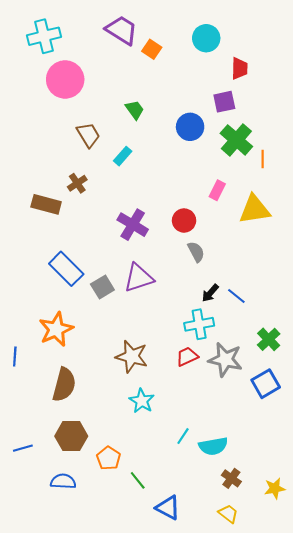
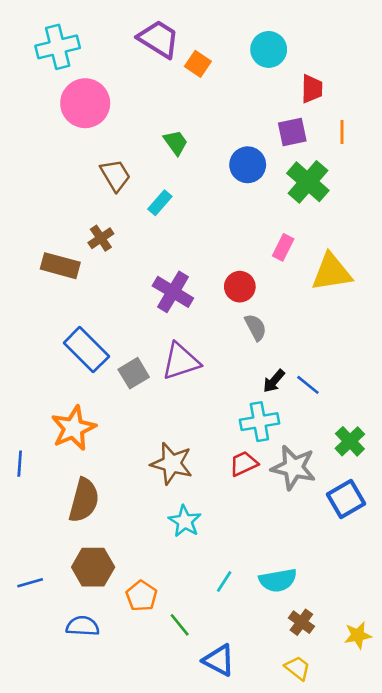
orange line: (263, 159) -> (342, 132), moved
cyan line: (183, 436) -> (224, 582), moved

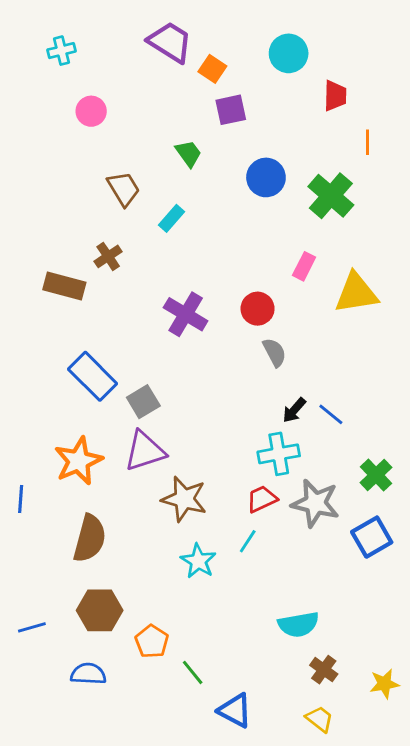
cyan cross: (58, 47) -> (62, 51), size x0.6
pink circle: (85, 103) -> (91, 111), size x0.6
purple square: (292, 132) -> (231, 110), moved
purple triangle: (181, 361) -> (145, 451), moved
cyan line: (224, 582) -> (248, 541), moved

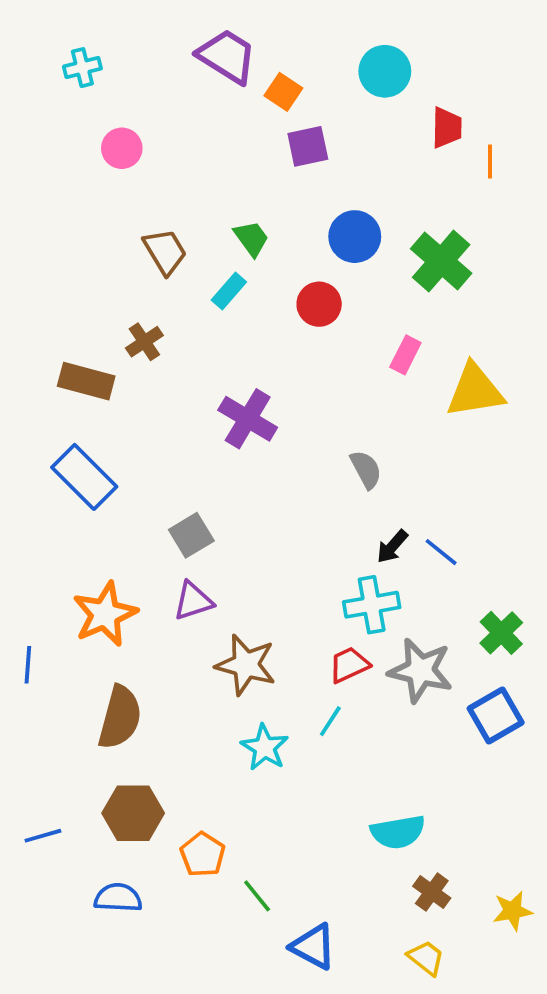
orange line: (368, 142) -> (490, 161), moved
green trapezoid: (188, 154) -> (251, 238), moved
red circle: (258, 309) -> (319, 304), moved
blue rectangle: (93, 376) -> (84, 477), moved
purple triangle: (145, 451) -> (193, 601), size x0.7

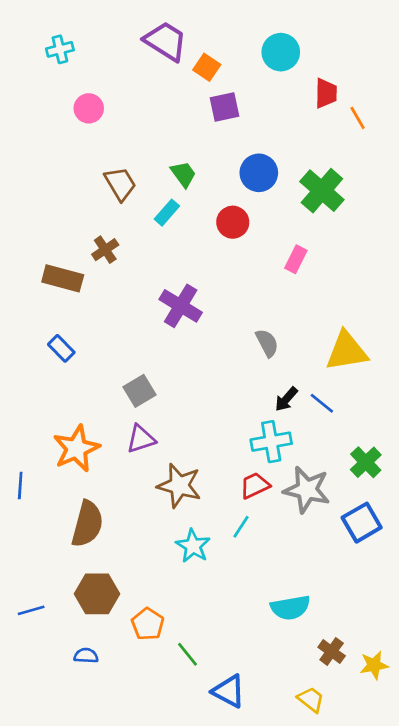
orange line: (490, 161) -> (358, 118), turned -30
yellow triangle: (475, 391) -> (347, 351), moved
blue rectangle: (84, 477) -> (61, 348), size x0.6
brown cross: (432, 892) -> (332, 652), moved
blue semicircle: (118, 898) -> (86, 656), size x0.7

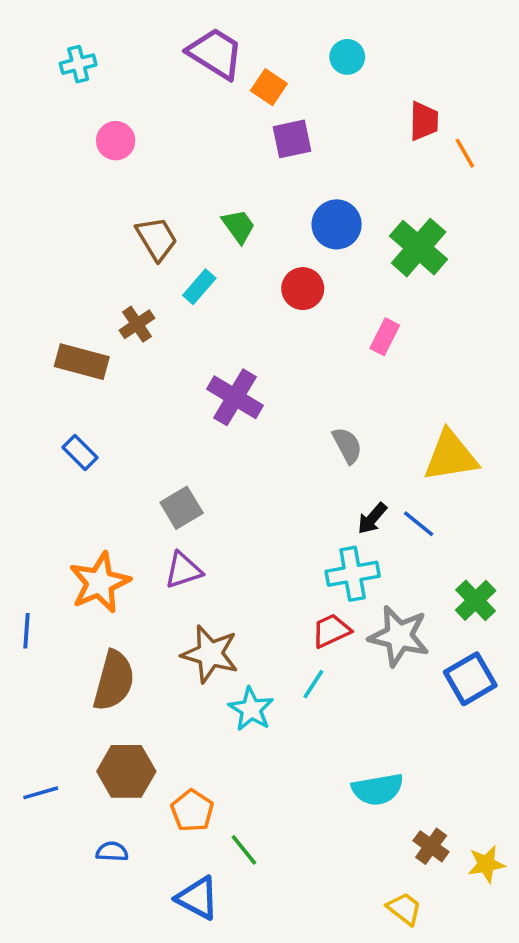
cyan circle: (281, 52) -> (347, 57), moved, size x0.7
cyan rectangle: (167, 213) -> (199, 287), moved
brown star: (179, 486) -> (210, 654), moved
blue triangle: (229, 691) -> (198, 898), moved

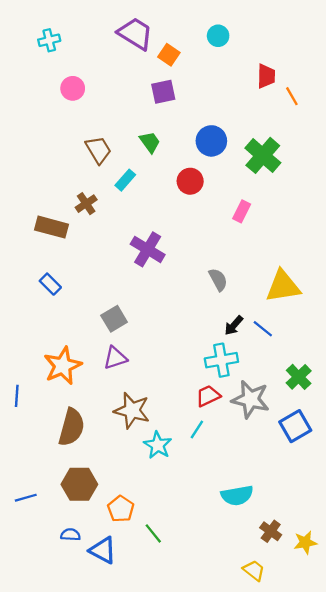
purple square: (292, 139) -> (163, 92), moved
blue triangle: (198, 898) -> (103, 550), moved

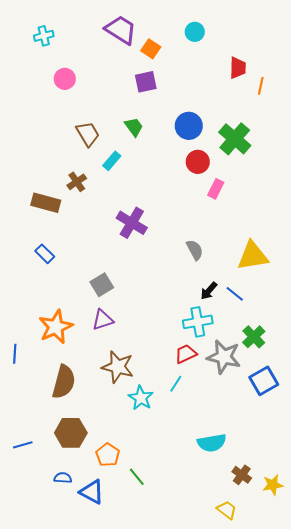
orange line: (292, 96) -> (261, 86), turned 42
red circle: (190, 181) -> (198, 162), moved
green cross: (299, 377) -> (254, 337), moved

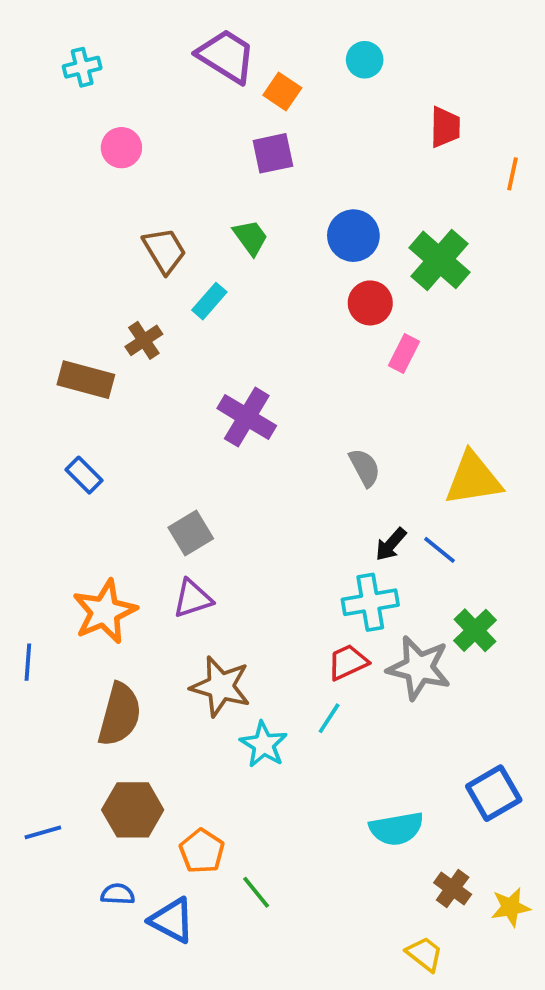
orange line: (261, 86) -> (512, 174), moved
blue square: (264, 381) -> (494, 793), moved

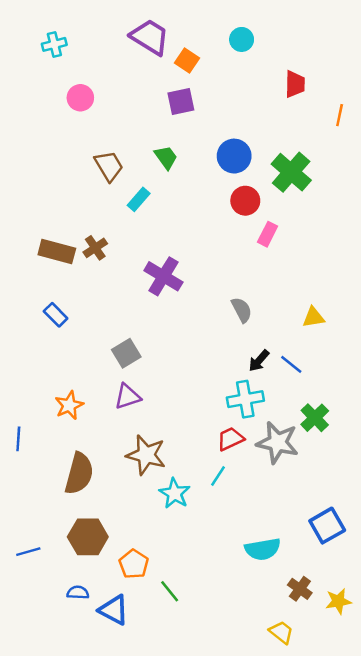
brown cross: (144, 340) -> (95, 248), moved
yellow triangle: (473, 479) -> (314, 317), size x0.6
orange star: (105, 612) -> (69, 405), size x0.7

